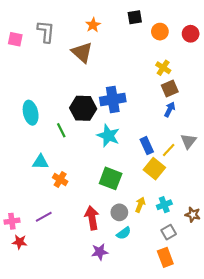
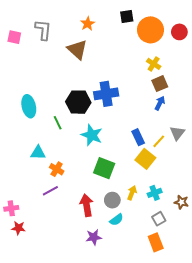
orange circle: (160, 32) -> (150, 30), size x1.6
cyan star: (108, 136) -> (92, 135), moved
purple line: (44, 217) -> (50, 191), moved

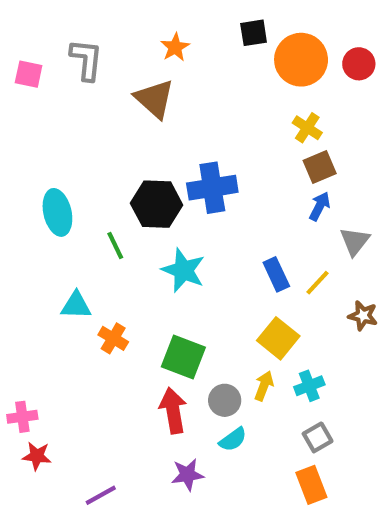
gray triangle: (177, 133) -> (355, 241), moved
yellow square: (145, 159) -> (278, 338), moved
green square: (104, 168) -> (183, 357), moved
purple line: (50, 191) -> (101, 495), moved
brown star: (181, 202) -> (363, 316), moved

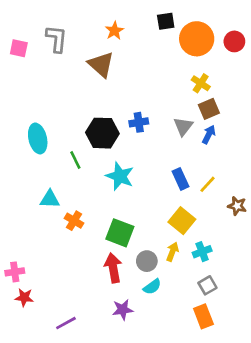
blue cross: (212, 188) -> (139, 122), size x0.6
gray triangle: (355, 241) -> (183, 126), moved

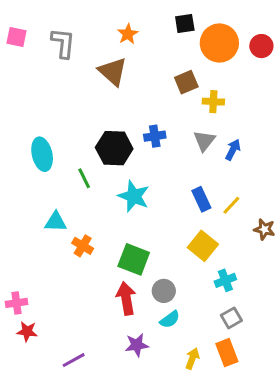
pink square: (19, 48) -> (17, 37), moved
yellow cross: (201, 83) -> (213, 102), moved, turned -30
brown square: (209, 109) -> (186, 82), moved
yellow arrow: (172, 252) -> (192, 359), moved

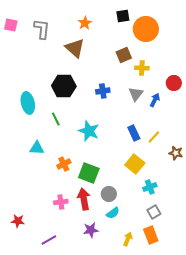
red circle: (261, 46) -> (174, 83), moved
black hexagon: (114, 148) -> (64, 86), moved
orange cross: (83, 246) -> (64, 164), moved, turned 32
pink cross: (17, 303) -> (61, 202), moved

